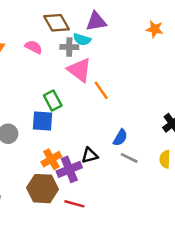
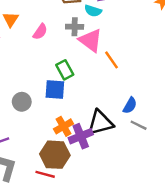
pink semicircle: (34, 47) -> (40, 32), moved, turned 98
gray cross: (69, 47) -> (75, 27), moved
black triangle: (90, 155) -> (100, 123), size x1.6
red line: (74, 204) -> (45, 174), moved

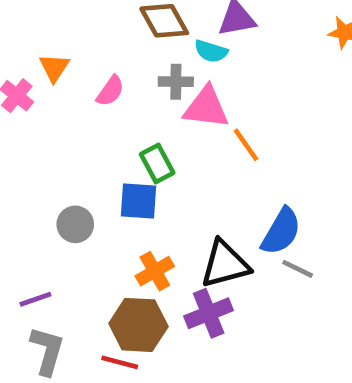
pink triangle: (91, 40) -> (206, 107), turned -30
blue semicircle: (130, 105) -> (281, 231), size x1.5
purple cross: (81, 136) -> (209, 313), moved

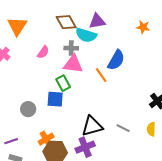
cyan semicircle: (211, 51) -> (86, 35), size x1.5
orange triangle: (54, 68) -> (17, 26), moved, size x1.5
pink triangle: (206, 107) -> (73, 64), moved
blue semicircle: (281, 231) -> (116, 60), moved
orange cross: (155, 271) -> (46, 139), moved

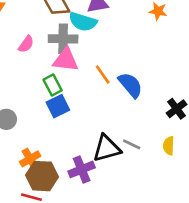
gray cross: (71, 48) -> (63, 39), size x1.5
blue semicircle: (116, 60) -> (130, 85), moved, turned -70
blue square: (55, 99) -> (58, 106), moved, turned -30
black triangle: (92, 126) -> (107, 148), moved

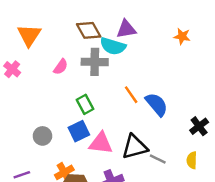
pink triangle: (66, 60) -> (101, 143), moved
blue square: (58, 106) -> (79, 131), moved
black triangle: (107, 148) -> (135, 147), moved

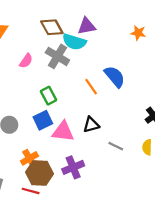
gray cross: (95, 62) -> (57, 56), turned 30
blue semicircle: (157, 104) -> (115, 77), moved
black triangle: (135, 147) -> (91, 125), moved, size x0.7

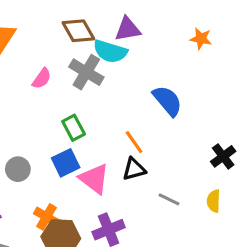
orange line: (91, 87) -> (134, 142), moved
pink triangle: (63, 132) -> (94, 179), turned 30
orange cross: (29, 158) -> (47, 217), turned -30

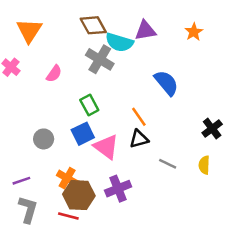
purple triangle: (128, 29) -> (145, 31), moved
orange star: (201, 39) -> (194, 32), turned 30
pink semicircle: (42, 78) -> (54, 74), moved

